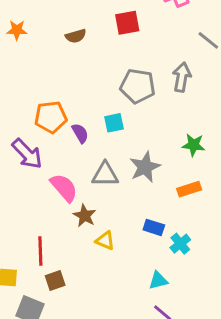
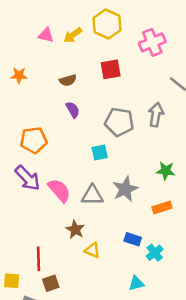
orange pentagon: (51, 117) -> (34, 140), moved
purple semicircle: (80, 133) -> (73, 110), moved
pink semicircle: (64, 188) -> (59, 190), moved

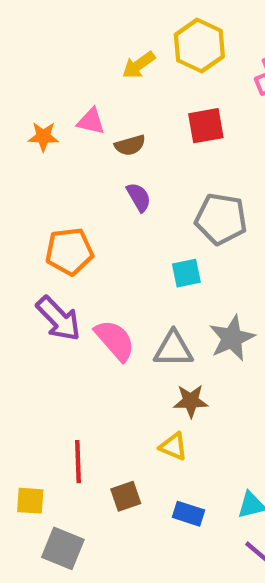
pink triangle: (46, 35) -> (91, 121), moved
brown star: (75, 229) -> (191, 401), moved, turned -30
blue rectangle: (133, 239) -> (189, 514), moved
brown square: (51, 283) -> (126, 496), moved

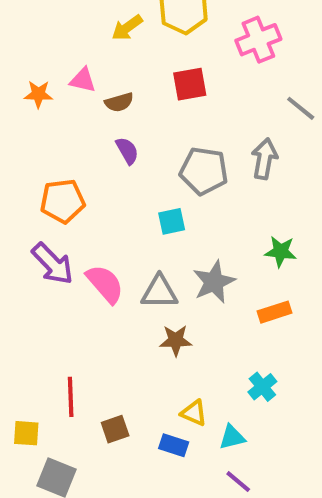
yellow triangle: (173, 446) -> (194, 413), moved

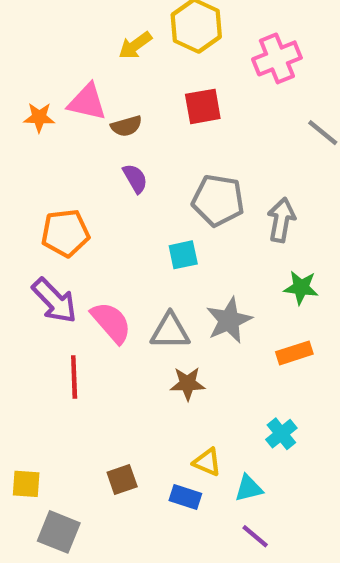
pink triangle: (83, 80) -> (87, 102), size x1.4
gray arrow: (264, 159) -> (281, 220), moved
red line: (71, 397) -> (74, 377), moved

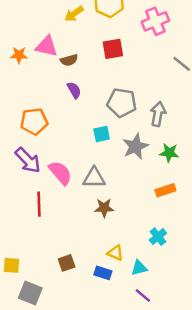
gray star: (229, 320) -> (135, 146), moved

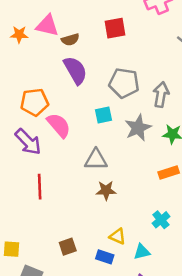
purple semicircle: (74, 90) -> (75, 70), size x1.6
pink semicircle: (60, 173) -> (59, 125), moved

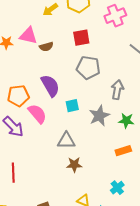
purple semicircle: (75, 70) -> (50, 86), moved
gray pentagon: (124, 83) -> (88, 68), moved
red line: (40, 187) -> (13, 173), moved

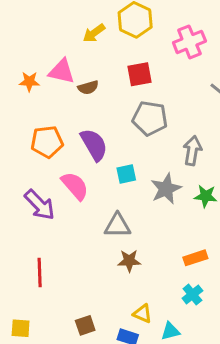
orange pentagon: (18, 96) -> (47, 142), moved
orange rectangle: (123, 151) -> (195, 258), moved

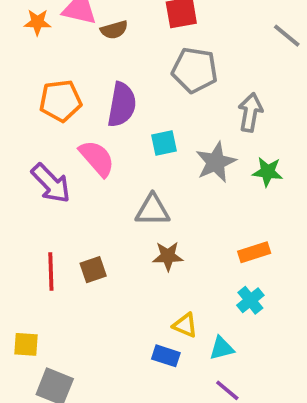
purple semicircle: (94, 145) -> (122, 105), turned 40
brown square: (85, 325) -> (93, 270), moved

